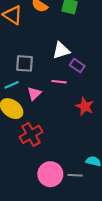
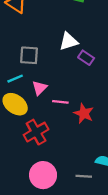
pink line: (59, 82) -> (60, 102), moved
red star: (85, 106) -> (84, 113), moved
pink circle: (50, 174) -> (43, 175), moved

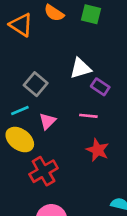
gray square: (29, 55) -> (36, 84), turned 36
pink line: (60, 102) -> (88, 116), moved

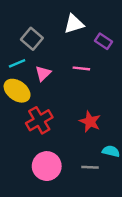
purple rectangle: (100, 87) -> (104, 41), moved
red star: (98, 150) -> (90, 122), moved

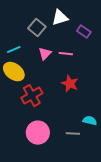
gray square: (32, 39) -> (37, 28), moved
pink triangle: (43, 73) -> (45, 54), moved
red star: (90, 122) -> (70, 84), moved

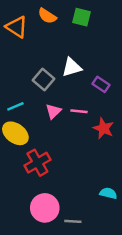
red star: (70, 84) -> (103, 128), moved
gray line: (73, 134) -> (73, 221), moved

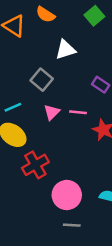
green square: (81, 17) -> (94, 16), moved, turned 36
white triangle: (72, 67) -> (66, 50), moved
pink circle: (45, 208) -> (67, 195), moved

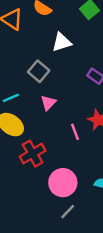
pink line: (78, 112) -> (75, 132), moved, turned 63
gray line: (72, 225) -> (68, 212), turned -49

